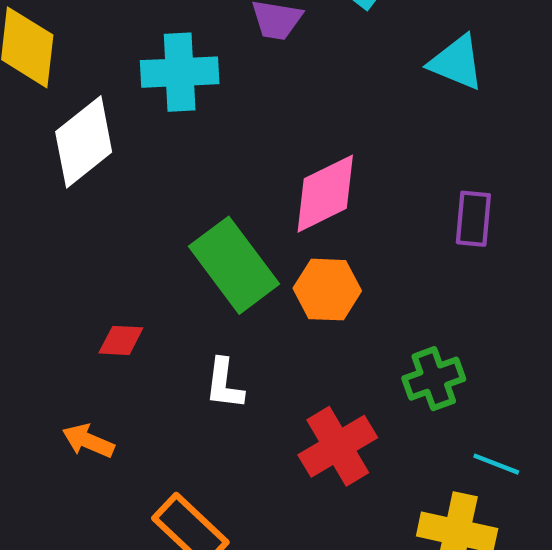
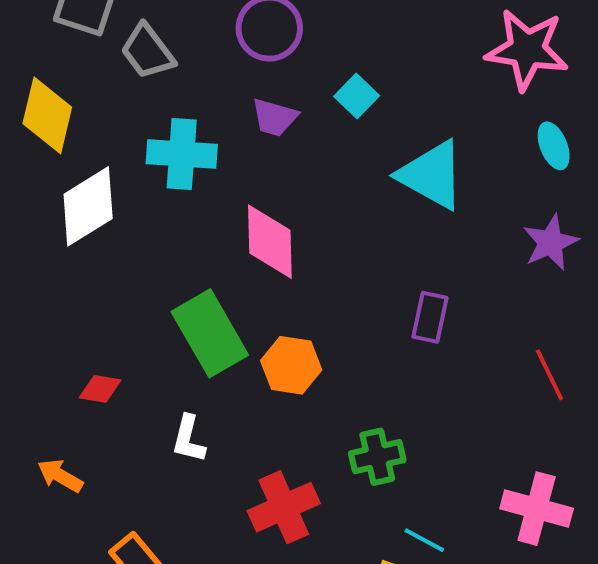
cyan triangle: (456, 62) -> (432, 175), size x1.4
pink diamond: (325, 194) -> (270, 242), moved, turned -72

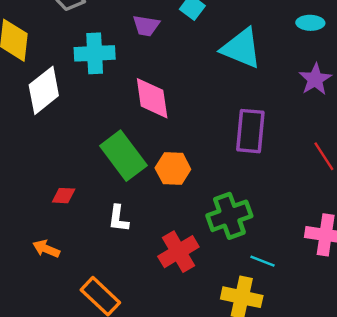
cyan ellipse: (554, 146) -> (310, 23), turned -60
purple rectangle: (430, 317) -> (250, 131), size x1.5
green cross: (377, 457) -> (229, 216), size x1.4

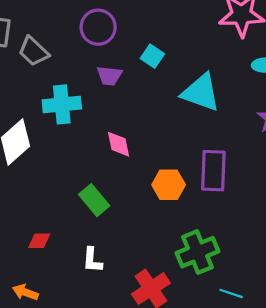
pink diamond: (152, 98) -> (118, 144), size x0.7
green rectangle: (123, 156) -> (94, 200), size x0.7
orange hexagon: (173, 169) -> (169, 185), moved

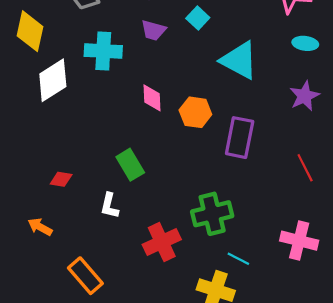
orange hexagon: (169, 185) -> (195, 112), moved
green rectangle: (94, 200) -> (130, 165), moved

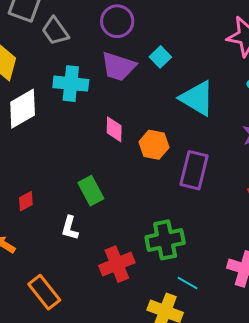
purple trapezoid: (153, 30) -> (118, 66), size x1.5
red diamond: (61, 179) -> (26, 201), turned -40

